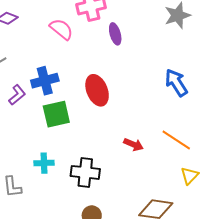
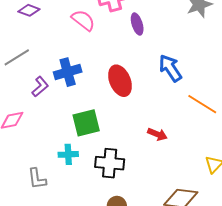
blue arrow: (176, 83) -> (170, 68), moved
green square: (56, 114) -> (86, 123), moved
orange line: (176, 140) -> (202, 104), moved

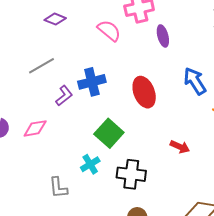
green square: (86, 123) -> (109, 133), turned -36
cyan cross: (68, 154) -> (90, 164), turned -30

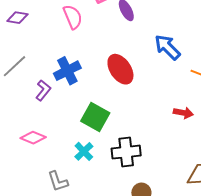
pink semicircle: (109, 31) -> (73, 17), turned 40
pink diamond: (35, 128) -> (33, 138), moved, turned 45
red arrow: (180, 147) -> (183, 113), moved

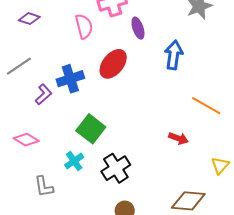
blue arrow: (167, 47) -> (174, 55), moved, turned 44
red ellipse: (120, 69) -> (113, 64), moved, turned 64
black cross: (126, 152) -> (116, 168), turned -36

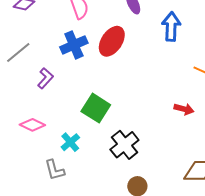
blue cross: (70, 79) -> (74, 45), moved
cyan cross: (74, 161) -> (70, 142), moved

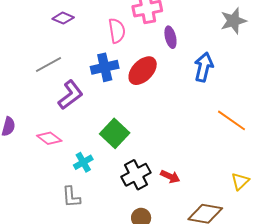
purple L-shape: (45, 78) -> (70, 95), size x1.4
red arrow: (184, 109) -> (170, 176), moved
gray L-shape: (55, 170) -> (71, 197), moved

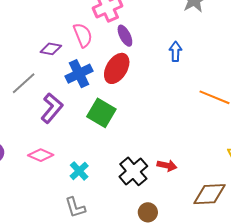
purple diamond: (63, 18) -> (51, 49), moved
purple ellipse: (170, 37) -> (125, 36), moved
blue arrow: (204, 67) -> (175, 51), size x0.7
green square: (115, 133) -> (101, 113), moved

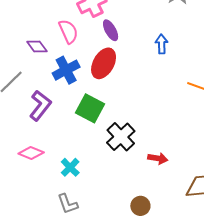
purple diamond: (51, 49) -> (37, 46), turned 45
black cross: (133, 171) -> (121, 137), moved

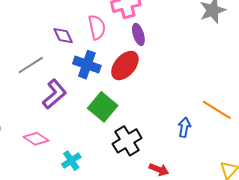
blue arrow: (162, 44) -> (184, 127), moved
blue cross: (66, 70) -> (87, 65), turned 36

